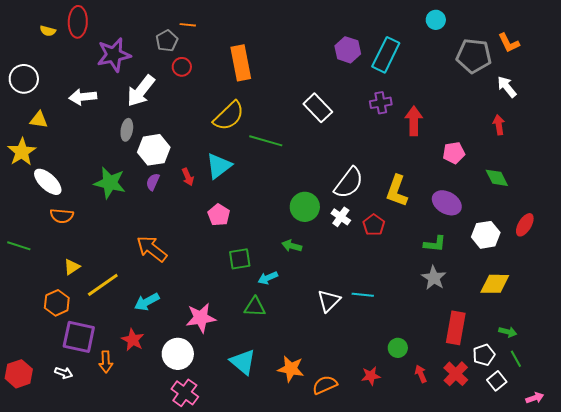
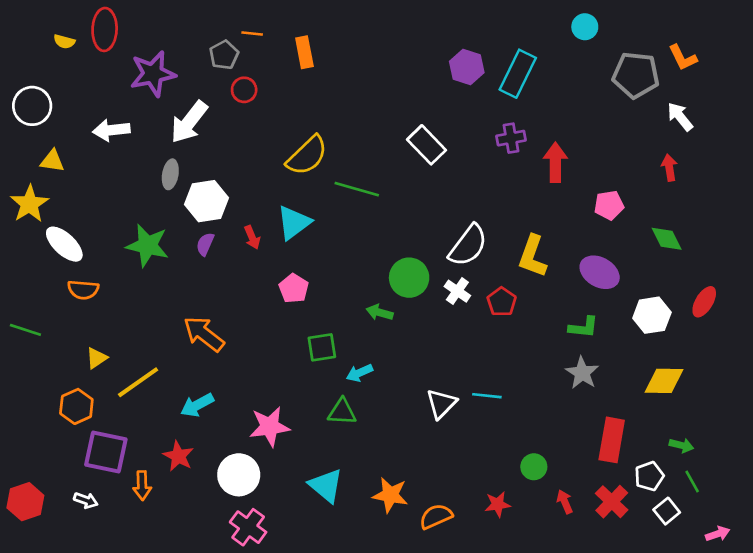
orange rectangle: (241, 63) -> (304, 52), moved, size x0.7
green arrow: (292, 246) -> (380, 313), moved

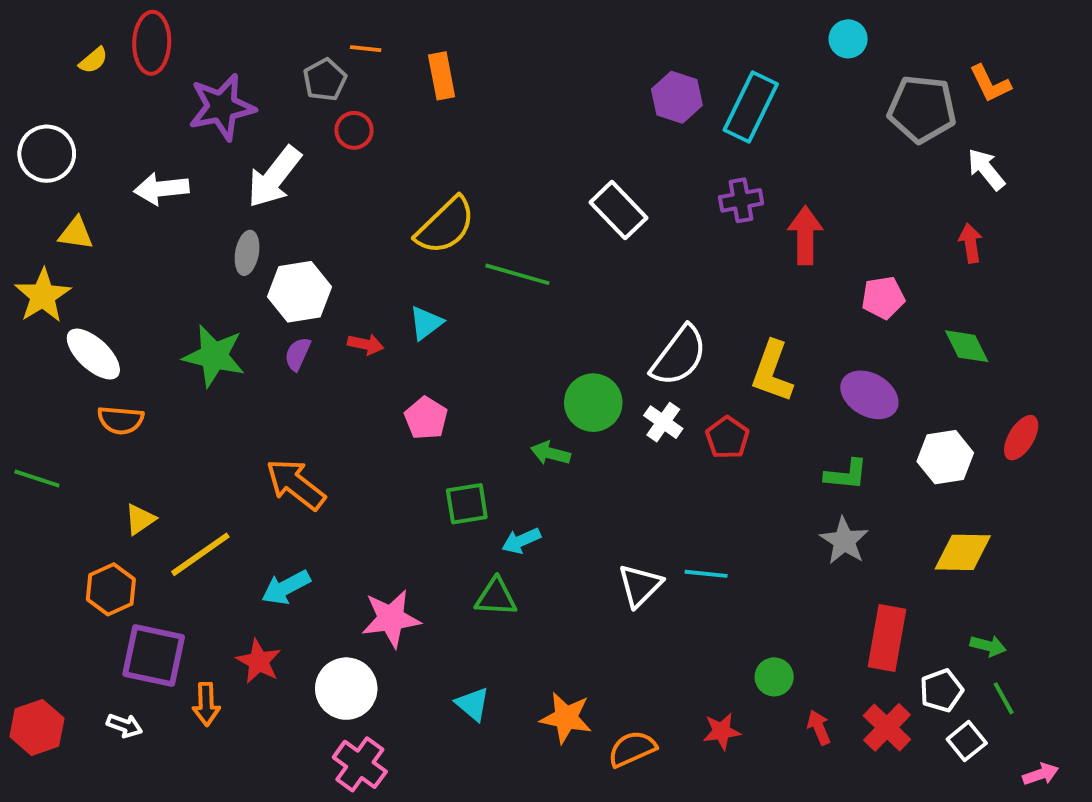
yellow semicircle: (64, 42) -> (93, 60), turned -55
cyan triangle: (294, 223) -> (426, 323), size x0.7
red arrow: (252, 237) -> (366, 344), turned -55
cyan triangle: (326, 486) -> (473, 704), size x0.7

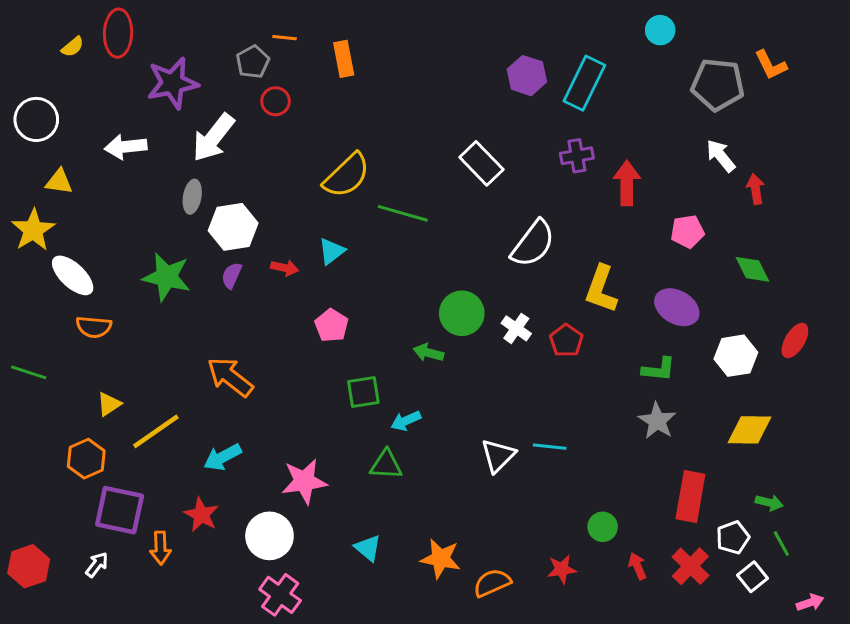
white arrow: (986, 169) -> (721, 156), moved
white semicircle: (679, 356) -> (533, 244), moved
white arrow: (124, 726) -> (97, 565), turned -72

